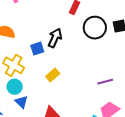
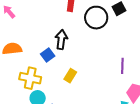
purple line: (105, 82) -> (122, 66), turned -56

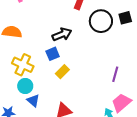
black arrow: (61, 40) -> (62, 34), turned 48
blue square: (48, 55) -> (53, 54), moved

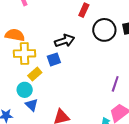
yellow cross: (23, 65) -> (24, 53), moved, turned -30
yellow rectangle: (62, 72) -> (35, 74), moved

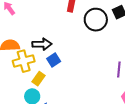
black arrow: (65, 41) -> (42, 44), moved, turned 30

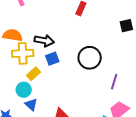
black circle: (96, 20) -> (90, 58), moved

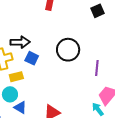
blue square: (52, 59) -> (32, 58), turned -32
yellow rectangle: (33, 74) -> (16, 77), turned 40

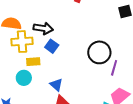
black circle: (68, 50) -> (99, 52), moved
blue triangle: (20, 107) -> (56, 85), moved

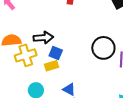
yellow rectangle: (33, 62) -> (52, 66), moved

